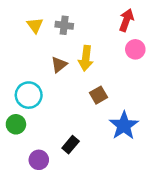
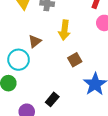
brown triangle: (59, 65) -> (35, 41), moved

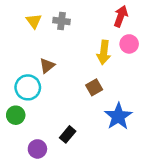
yellow arrow: (64, 30) -> (104, 52), moved

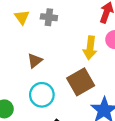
cyan circle: (28, 87) -> (42, 95), moved
brown square: (94, 87) -> (81, 82), size x1.6

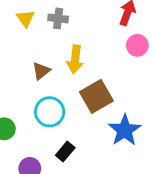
yellow arrow: (90, 48) -> (75, 59), moved

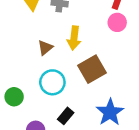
pink circle: (137, 45) -> (117, 22), moved
blue star: (125, 130) -> (110, 112), moved

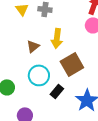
black rectangle: (66, 116) -> (57, 91), moved

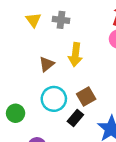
brown square: (72, 64) -> (86, 96), moved, size x0.7

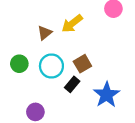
yellow arrow: (75, 55) -> (72, 24), turned 45
green circle: (16, 113) -> (19, 64), moved

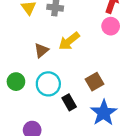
brown square: (82, 64) -> (94, 82), moved
black rectangle: (72, 84) -> (69, 102), turned -70

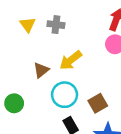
cyan circle: (48, 84) -> (65, 95), moved

